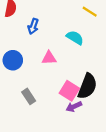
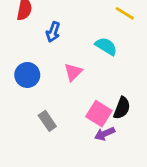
pink triangle: (49, 58) -> (73, 72), turned -42
black semicircle: (87, 86) -> (122, 108), size x0.7

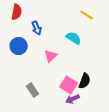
blue arrow: (53, 32) -> (37, 28), turned -40
blue circle: (27, 75) -> (19, 46), moved

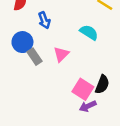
gray rectangle: (33, 90) -> (35, 57), moved

